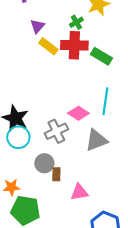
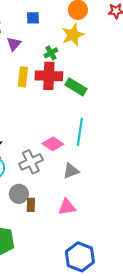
purple triangle: (37, 26) -> (14, 44), moved
yellow rectangle: (48, 46) -> (23, 77), turned 60
gray triangle: (96, 140) -> (71, 171), size x0.7
pink triangle: (79, 192) -> (67, 207), moved

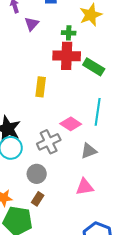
green cross: (51, 53) -> (69, 33), turned 32
yellow rectangle: (23, 77) -> (41, 87), moved
brown rectangle: (31, 205) -> (38, 199), moved, turned 32

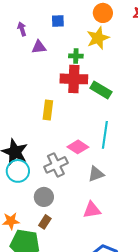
purple triangle: (32, 24) -> (39, 47), turned 42

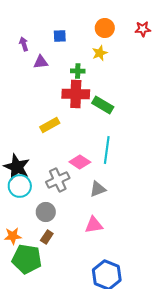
yellow star: (98, 38) -> (100, 53), size x0.7
yellow rectangle: (48, 110) -> (50, 125), turned 54

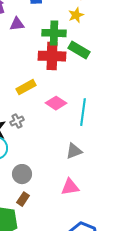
green cross: (78, 71) -> (54, 33), size x1.6
green rectangle: (103, 105) -> (79, 50), moved
pink diamond: (80, 162) -> (56, 103), moved
gray cross: (58, 180) -> (17, 121), moved, size x0.6

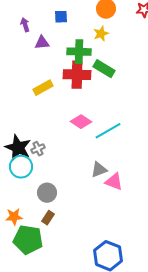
yellow rectangle: (26, 87) -> (43, 88), moved
cyan line: (83, 112) -> (108, 131), turned 52
gray cross: (17, 121) -> (38, 149), moved
pink triangle: (70, 187) -> (114, 182), moved, turned 30

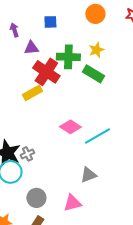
yellow star: (101, 34) -> (96, 50), moved
red cross: (77, 75) -> (46, 72), moved, turned 32
pink triangle: (114, 182) -> (72, 203), moved, turned -36

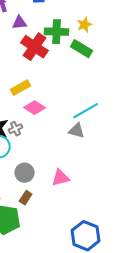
yellow rectangle: (32, 93) -> (21, 88), moved
pink diamond: (70, 127) -> (35, 108), moved
gray triangle: (88, 175) -> (77, 131), moved, turned 36

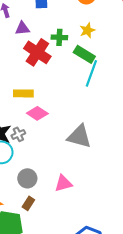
green cross: (57, 32) -> (59, 37), size x0.7
yellow rectangle: (21, 88) -> (23, 93), turned 30
cyan line: (86, 111) -> (91, 73), moved, turned -40
gray triangle: (77, 131) -> (79, 136), size x1.5

